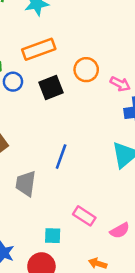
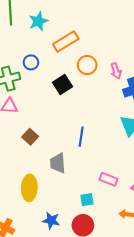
orange rectangle: (39, 49) -> (66, 41), moved
blue circle: (13, 82) -> (31, 62), moved
pink arrow: (120, 84) -> (116, 71), turned 56

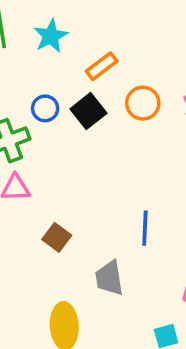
orange rectangle: (66, 41) -> (102, 66), size x0.7
black square: (63, 84) -> (88, 111), moved

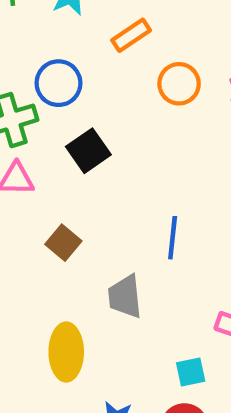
blue circle: (45, 108) -> (58, 83), size x1.4
black square: (88, 111) -> (88, 151), moved

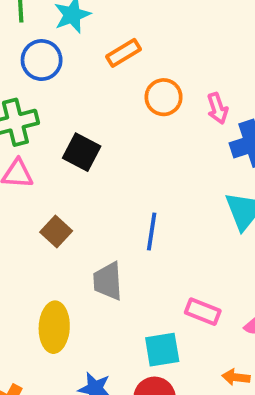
blue circle: (58, 83) -> (42, 60), moved
black square: (88, 151) -> (82, 152), turned -30
cyan square: (191, 372) -> (162, 350), size x1.4

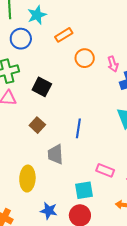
brown square: (56, 231) -> (37, 125), moved

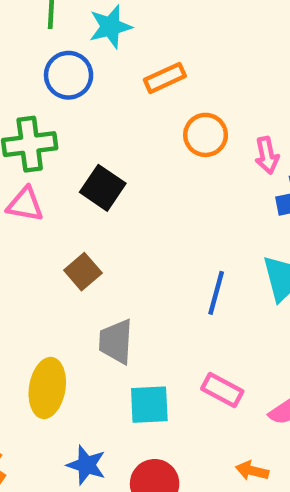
blue line: (78, 128) -> (216, 293), moved
cyan square: (84, 190) -> (149, 405), moved

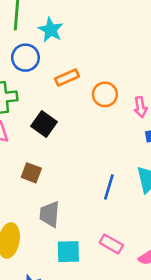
cyan star: (110, 27) -> (51, 30), turned -30
orange rectangle: (165, 78) -> (67, 78), moved
brown square: (83, 272) -> (31, 173), turned -30

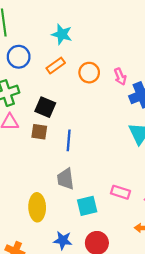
cyan star: (51, 30) -> (62, 34), moved
brown square: (31, 173) -> (39, 132), moved
blue line: (109, 187) -> (69, 140), moved

